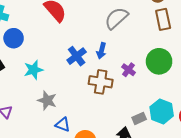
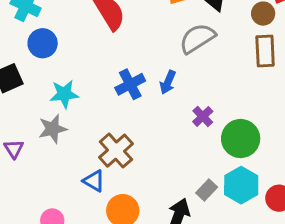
green circle: (159, 61) -> (241, 139), moved
brown cross: (101, 82) -> (116, 151), moved, turned 30
gray star: (47, 100) -> (53, 129), moved, turned 30
gray rectangle: (139, 118) -> (207, 190), turned -32

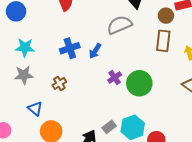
gray star: (53, 129) -> (24, 75), moved
green circle: (241, 139) -> (139, 83), moved
brown cross: (116, 151) -> (59, 83), moved, size x0.6

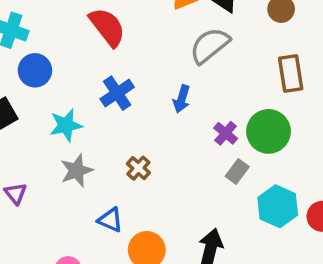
brown rectangle: (163, 41) -> (291, 73), moved
blue cross: (70, 48) -> (117, 93), moved
gray rectangle: (109, 127) -> (237, 172), moved

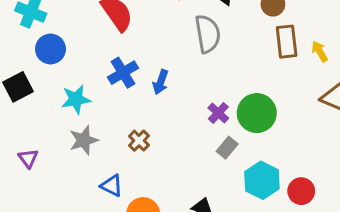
gray semicircle: (210, 45) -> (208, 34), turned 117
brown rectangle: (291, 73) -> (287, 42), moved
blue arrow: (182, 99) -> (161, 82), moved

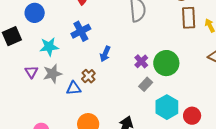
blue arrow: (161, 82) -> (105, 54), moved
purple triangle: (28, 158) -> (31, 72), moved
blue triangle: (112, 186) -> (74, 88), moved, turned -35

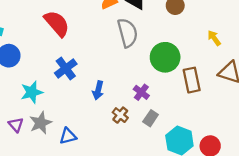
brown rectangle: (189, 18) -> (192, 80), moved
green circle: (166, 63) -> (165, 57), moved
brown cross: (88, 76) -> (120, 115), moved

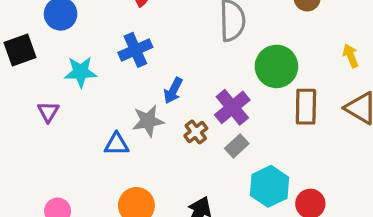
purple cross: (141, 92) -> (232, 107), size x1.5
gray star: (41, 123) -> (148, 121), moved

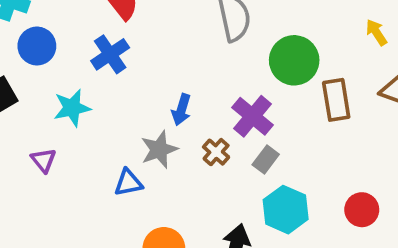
blue cross: (135, 50) -> (110, 54), moved
cyan hexagon: (270, 186) -> (286, 210), moved

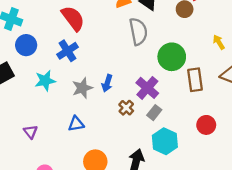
gray star: (159, 150) -> (82, 88), moved
purple triangle: (44, 160) -> (31, 132), moved
red circle: (362, 210) -> (206, 125), moved

